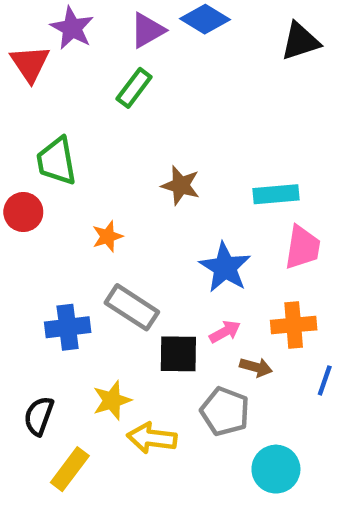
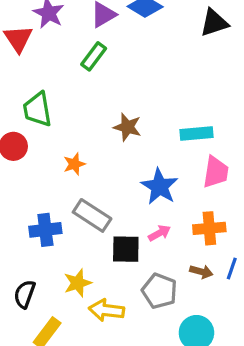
brown arrow: (256, 367) -> (201, 272), moved

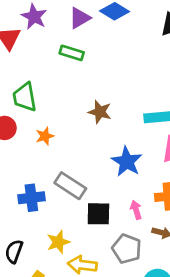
green rectangle: (94, 56) -> (72, 53), turned 70
orange star: (74, 164) -> (45, 136), moved
pink arrow: (160, 233) -> (136, 210), moved, turned -78

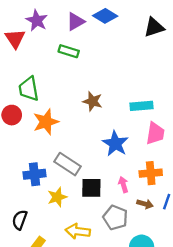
orange star: (45, 136) -> (46, 122), size x1.6
yellow star: (58, 242) -> (57, 197), moved

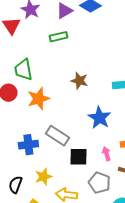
green rectangle: (69, 51) -> (58, 37), turned -30
yellow star: (57, 197) -> (43, 177), moved

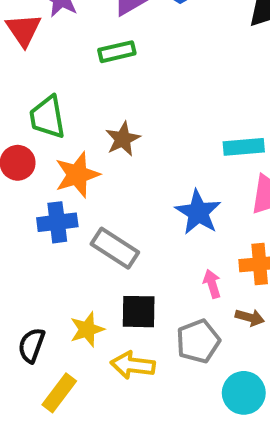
brown star: (79, 81) -> (123, 139), moved, turned 30
blue cross: (28, 145) -> (57, 222), moved
black square: (78, 157) -> (139, 312), moved
gray pentagon: (99, 183) -> (198, 341), turned 30

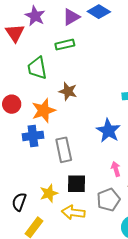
green trapezoid: (47, 117) -> (37, 68), moved
brown star: (123, 139) -> (68, 91), turned -30
gray rectangle: (115, 248) -> (64, 150), turned 45

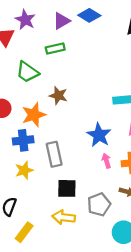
green trapezoid: (37, 68) -> (27, 72), turned -45
pink arrow: (116, 169) -> (106, 161), moved
yellow star: (49, 193) -> (24, 170), moved

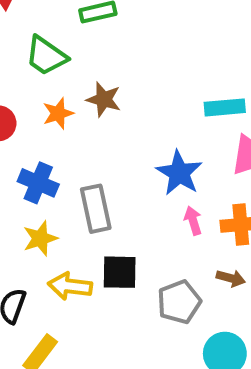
orange star: (34, 115) -> (58, 113), moved, size x0.7
blue cross: (23, 140) -> (38, 183), turned 30
yellow arrow: (64, 217) -> (70, 286), moved

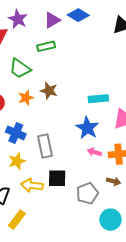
cyan rectangle: (225, 107) -> (98, 99), moved
pink arrow: (193, 221) -> (94, 152), turned -56

